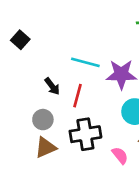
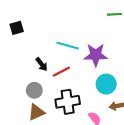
black square: (20, 40) -> (17, 28), turned 32
red line: (77, 96) -> (61, 72), turned 48

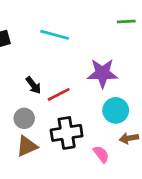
cyan line: (68, 46) -> (55, 35), moved

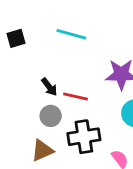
red line: (59, 94) -> (76, 97), turned 40
gray circle: (24, 118) -> (51, 116), moved

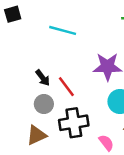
black square: (16, 38) -> (13, 14), moved
red line: (76, 97) -> (66, 87), turned 40

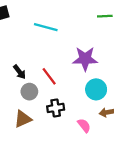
black arrow: (43, 78) -> (20, 72), moved
black cross: (74, 123) -> (56, 108), size x0.7

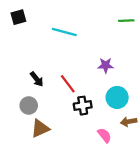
purple star: (85, 59) -> (106, 65), size x0.6
gray circle: (29, 92) -> (29, 106), moved
black cross: (56, 108) -> (83, 106), moved

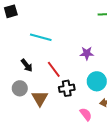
cyan line: (64, 32) -> (41, 37), moved
brown triangle: (40, 128) -> (40, 98), moved, turned -36

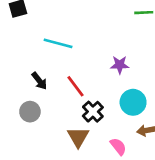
black cross: (67, 88) -> (93, 112), turned -35
brown triangle: (40, 98) -> (78, 137), moved

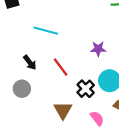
black cross: (93, 112) -> (86, 89), moved

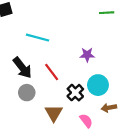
black arrow: (30, 63) -> (22, 68), size x1.5
gray circle: (22, 89) -> (27, 93), moved

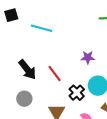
cyan line: (38, 38) -> (41, 28), moved
gray circle: (27, 93) -> (24, 99), moved

